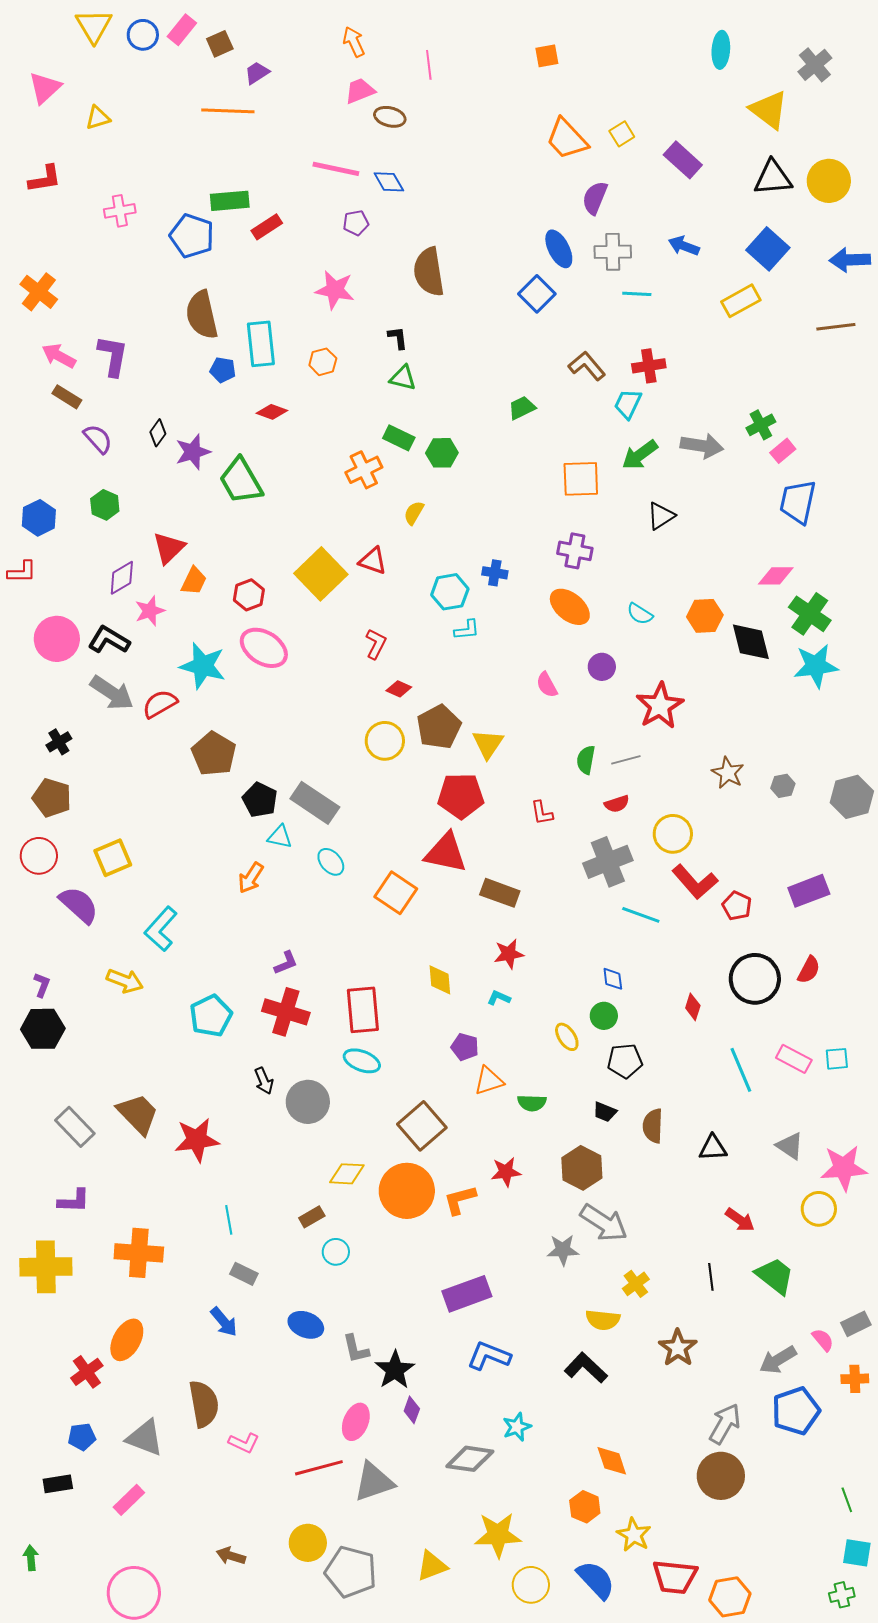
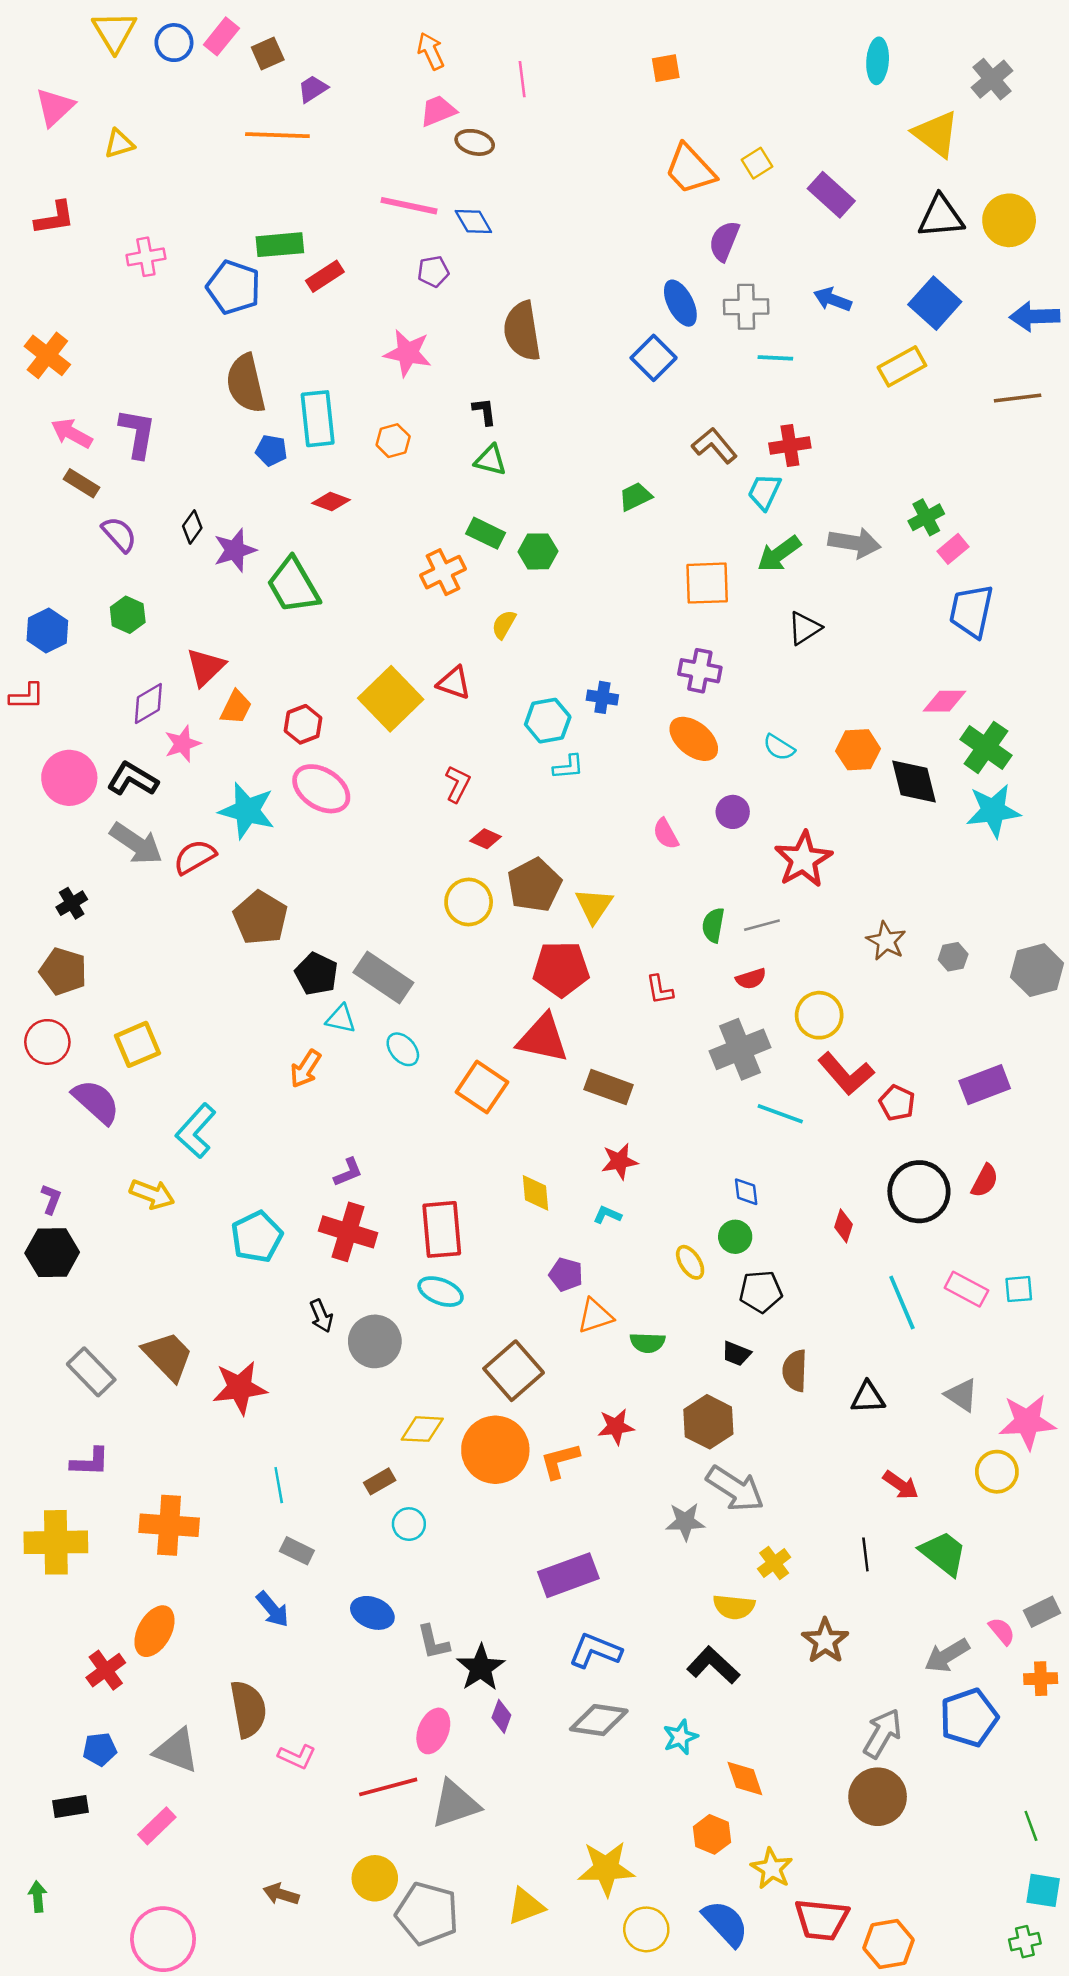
cyan star: (517, 1427) -> (680, 1737), moved
gray diamond: (470, 1459) -> (599, 1720), moved

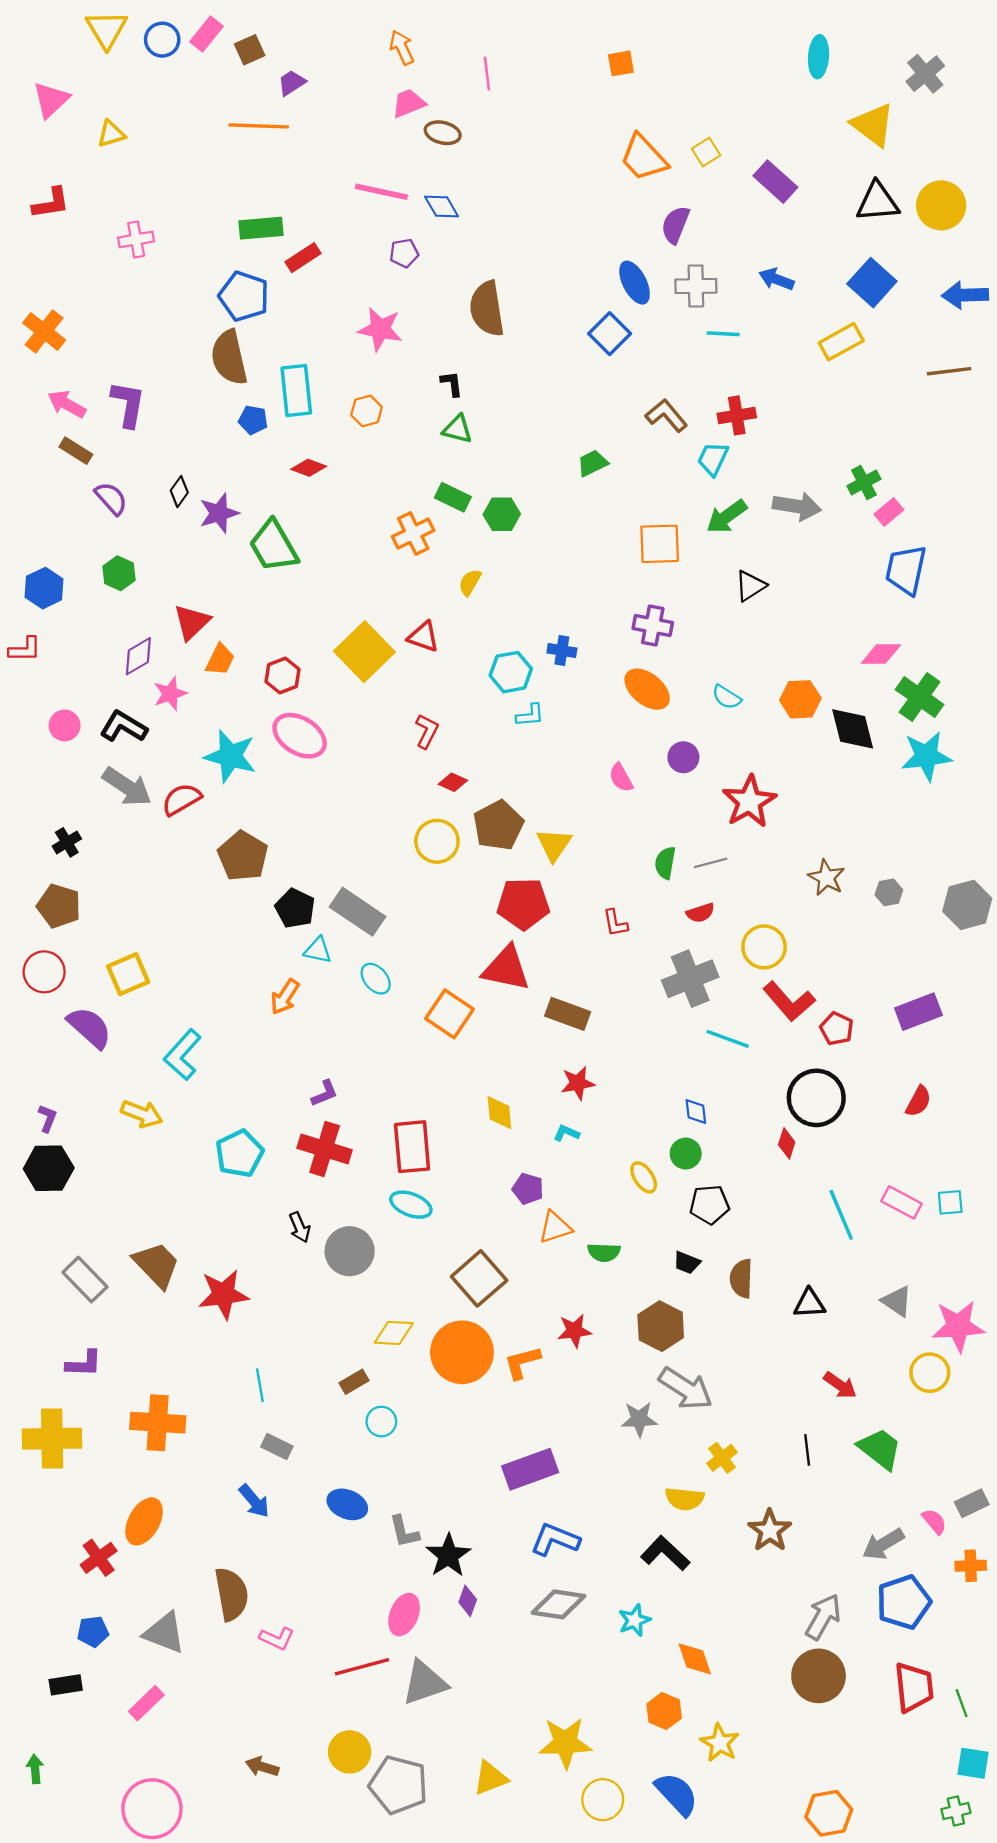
blue pentagon: (234, 287) -> (244, 296), moved
pink circle: (69, 778) -> (65, 725), size x0.6
black circle: (919, 1192) -> (816, 1098), moved
red trapezoid: (822, 1920) -> (914, 1687), moved, turned -102

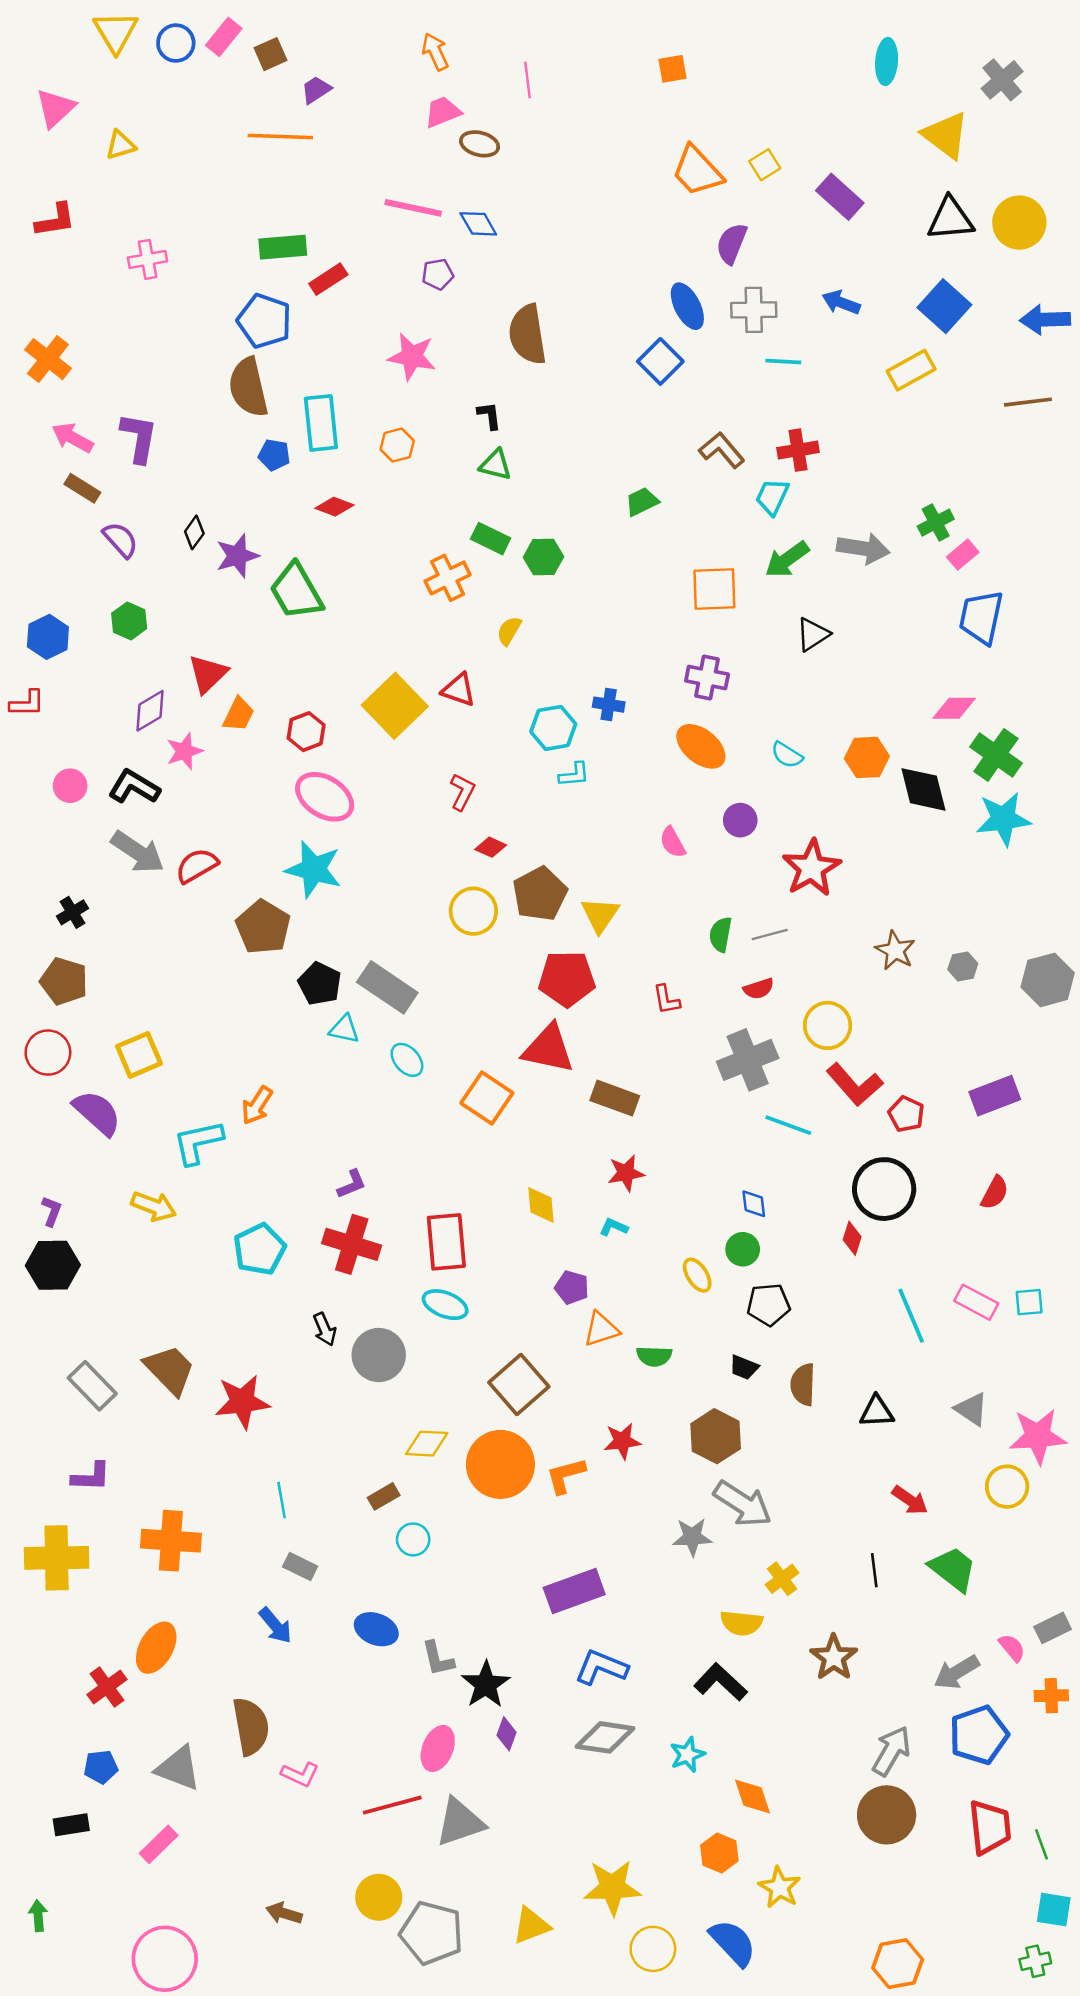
cyan star: (230, 756) -> (314, 869), moved
orange arrow: (285, 997) -> (257, 1105), moved
cyan L-shape: (183, 1055) -> (198, 1142), turned 36

